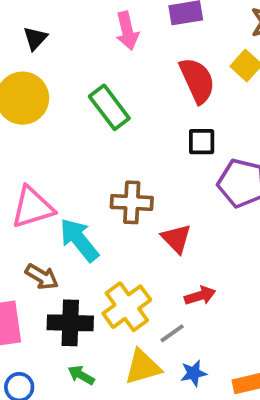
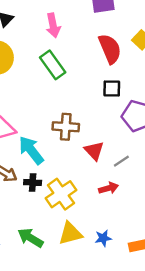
pink arrow: (127, 31) -> (53, 25), moved
black cross: (70, 323) -> (33, 182), moved, size x0.6
gray line: (172, 333) -> (121, 161), moved
green arrow: (81, 375) -> (30, 238), size x1.5

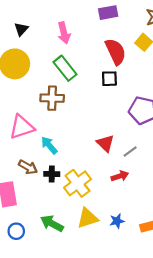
black square: (112, 88) -> (109, 79), moved
brown cross: (66, 127) -> (52, 98), moved
cyan arrow: (31, 150) -> (49, 145), size x0.7

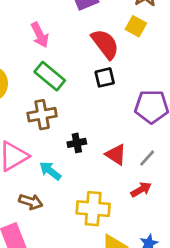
black cross: (52, 174) -> (77, 143), moved
yellow cross: (78, 183) -> (93, 209), turned -36

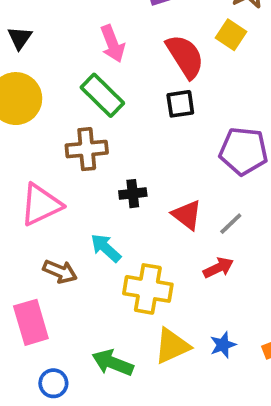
pink arrow: (40, 35) -> (113, 44), moved
cyan arrow: (50, 171) -> (106, 248), moved

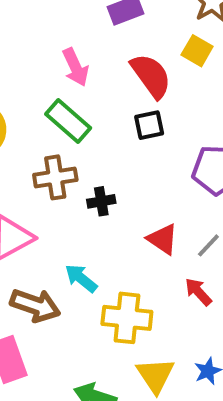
black cross: (133, 194) -> (101, 201), moved
red arrow: (218, 268) -> (198, 292), turned -104
brown arrow: (60, 271) -> (35, 305), size x1.4
yellow triangle: (172, 346) -> (155, 375), turned -36

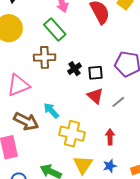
black square: (149, 125) -> (95, 73), moved
black cross: (101, 201) -> (74, 69), moved, turned -32
red arrow: (198, 292) -> (110, 137), moved, turned 35

